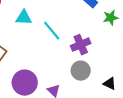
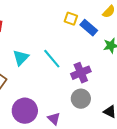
cyan triangle: (24, 18) -> (21, 58), moved, turned -48

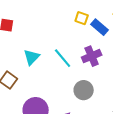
purple cross: (81, 73) -> (92, 56), moved
gray circle: (81, 99) -> (84, 90), moved

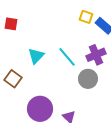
gray circle: (84, 90) -> (88, 79), moved

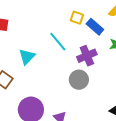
cyan line: (67, 57) -> (58, 42), moved

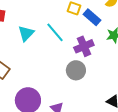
cyan triangle: (27, 57) -> (26, 33), moved

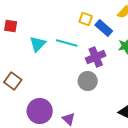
cyan line: (55, 32) -> (67, 43), turned -35

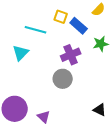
cyan line: (67, 43) -> (36, 30), moved
cyan triangle: (38, 44) -> (21, 53), moved

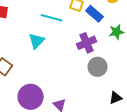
gray circle: (63, 79) -> (98, 67), moved
black triangle: (100, 110) -> (116, 98), turned -48

